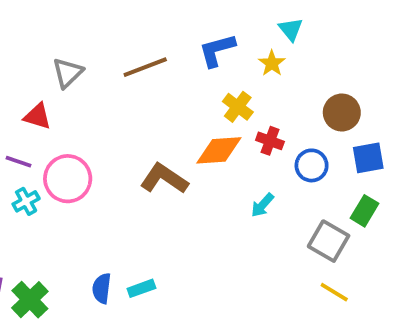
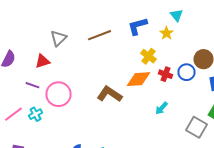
red triangle: (37, 116) -> (42, 61), turned -35
blue circle: (312, 165) -> (186, 72), moved
cyan cross: (26, 201) -> (36, 114), moved

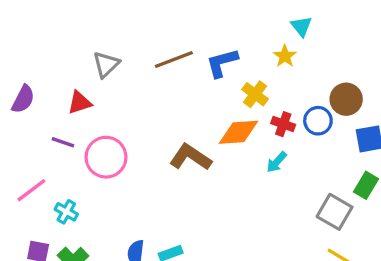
blue L-shape: (138, 26) -> (222, 63), moved
cyan arrow: (162, 108) -> (277, 162), moved
cyan cross: (36, 114) -> (66, 212), moved, turned -32

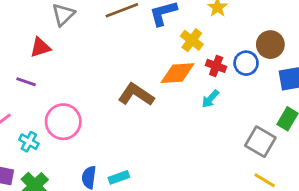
pink circle: (106, 157) -> (63, 122), moved

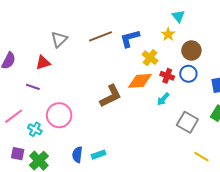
brown circle: (270, 45) -> (191, 51), moved
brown L-shape: (136, 95) -> (111, 96), turned 120
gray square: (260, 142) -> (187, 122), moved

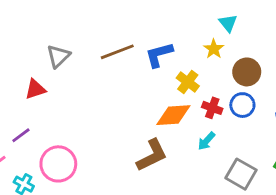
purple line: (33, 87) -> (21, 135), moved, turned -56
brown L-shape: (111, 96) -> (152, 155), moved

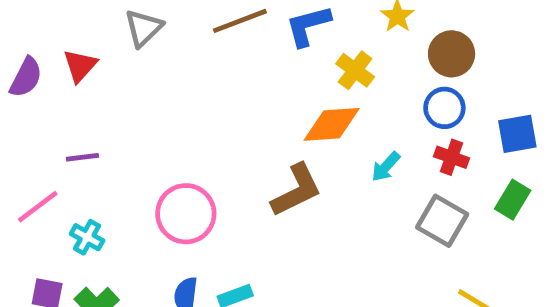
red triangle: (35, 89) -> (80, 66), moved, turned -30
red cross: (212, 108) -> (452, 157), moved
purple line: (21, 135) -> (82, 157), turned 30
pink circle: (58, 164) -> (186, 214), moved

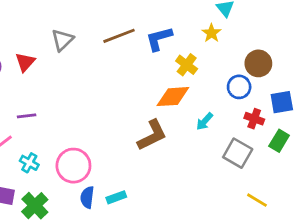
brown circle: (452, 54) -> (258, 63), moved
red cross: (452, 157) -> (254, 119), moved
pink circle: (186, 214) -> (73, 166), moved

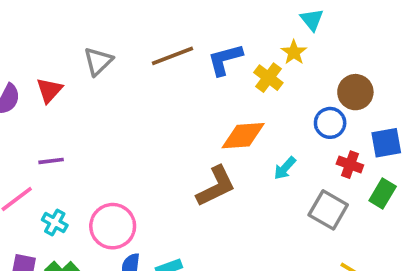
yellow cross: (187, 65) -> (268, 78), moved

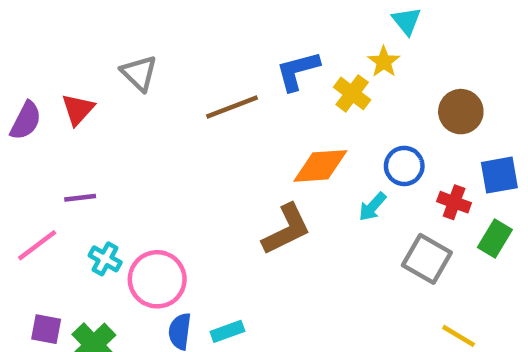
brown line: (172, 56) -> (232, 107), moved
gray triangle: (98, 61) -> (139, 73), turned -32
blue circle: (330, 123) -> (404, 166), moved
cyan cross: (55, 223) -> (105, 259), moved

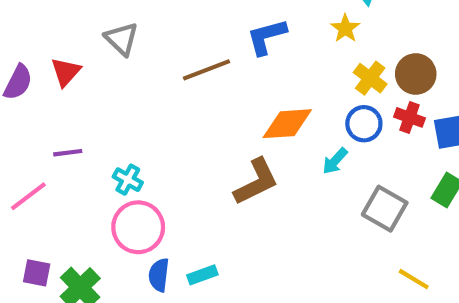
yellow cross: (352, 93) -> (370, 78), moved
red cross: (454, 202) -> (409, 117), moved
cyan cross: (105, 259) -> (128, 180), moved

